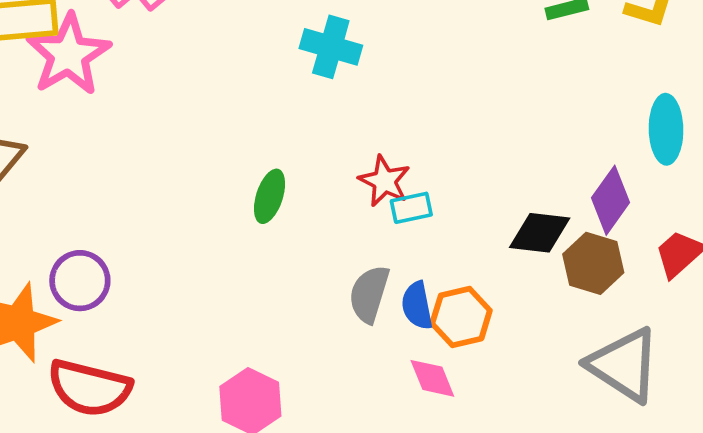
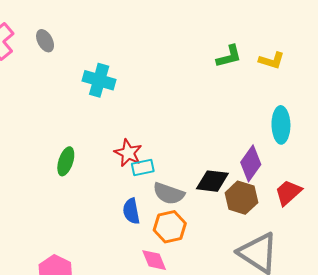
gray semicircle: (369, 294) -> (169, 194), moved, turned -88
blue semicircle: (417, 305) -> (131, 211), moved

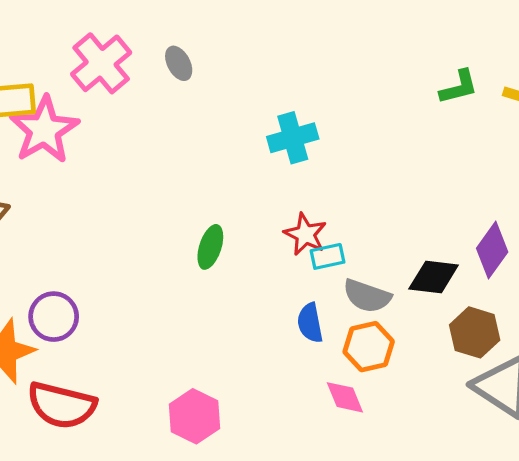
cyan cross: (99, 80) -> (293, 138), moved, turned -32
brown hexagon: (241, 198) -> (475, 332), moved

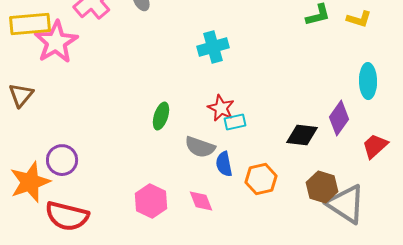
gray semicircle: (367, 296) -> (200, 147), moved
brown hexagon: (475, 332) -> (322, 187), moved
pink diamond: (345, 397) -> (201, 201), moved
pink hexagon: (195, 416) -> (151, 201), moved

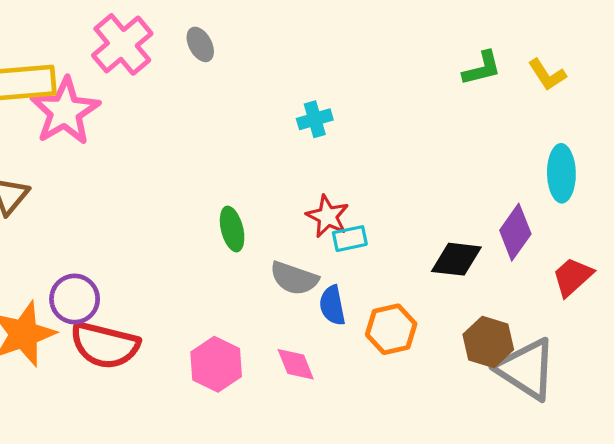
yellow L-shape: (359, 19) -> (547, 75), turned 40
cyan cross: (213, 47) -> (315, 119), size x0.7
green ellipse: (161, 116) -> (232, 229), turned -32
red semicircle: (67, 216) -> (105, 345), moved

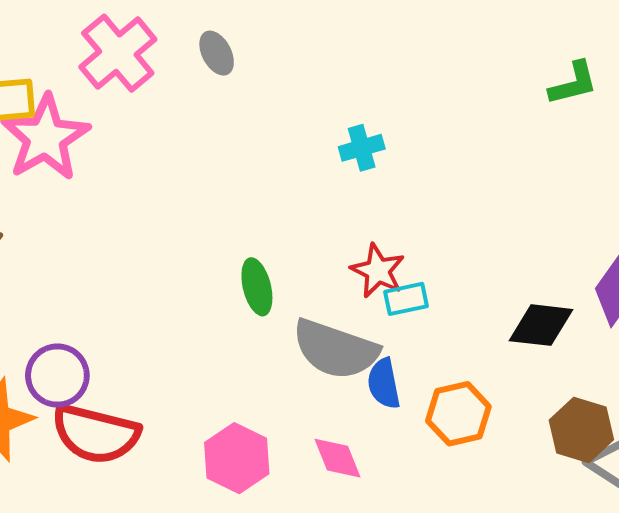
gray semicircle: (294, 278) -> (335, 349), size x1.4

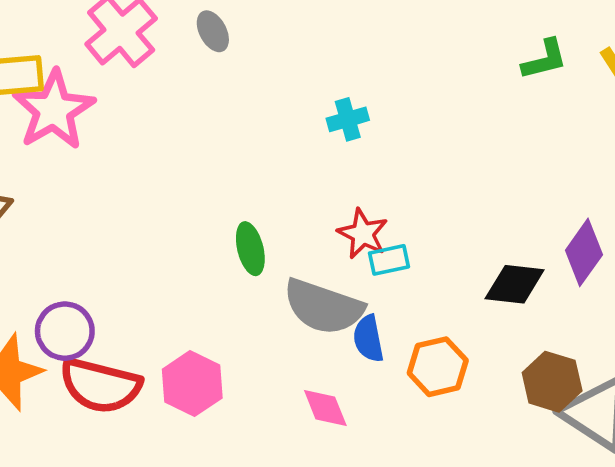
pink hexagon: (237, 458) -> (192, 384), moved

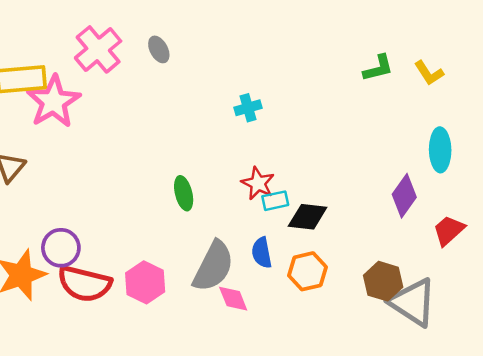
black diamond: (515, 284) -> (308, 217), moved
gray semicircle: (323, 307) -> (213, 266), moved, turned -82

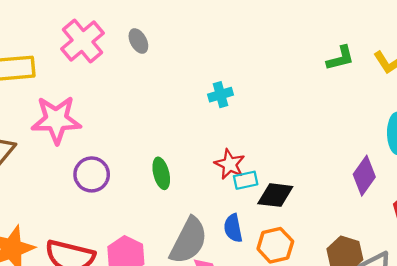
pink star: (53, 102) -> (56, 120), moved, turned 30
purple circle: (61, 248) -> (92, 174), moved

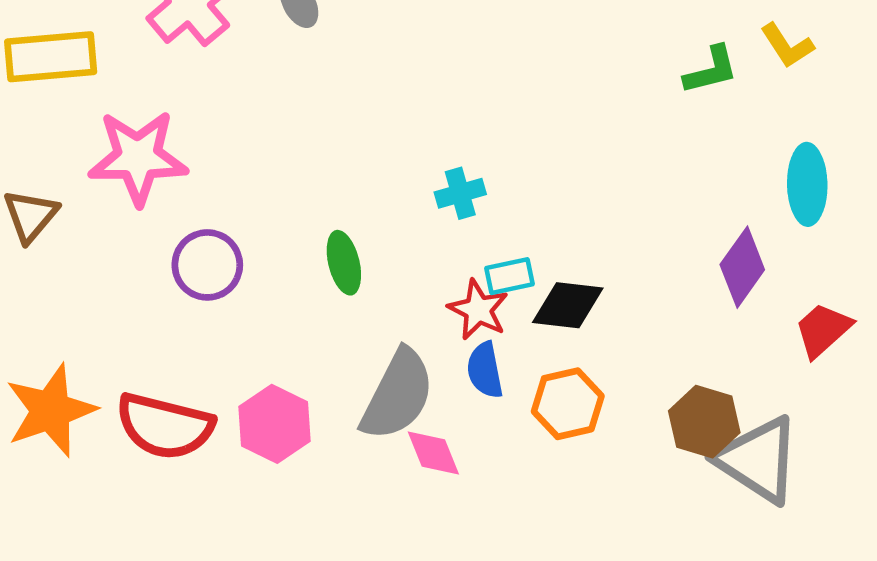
green L-shape: (340, 58) -> (711, 70), moved
cyan cross: (221, 95) -> (460, 193), moved
red star: (230, 164) -> (478, 310), moved

